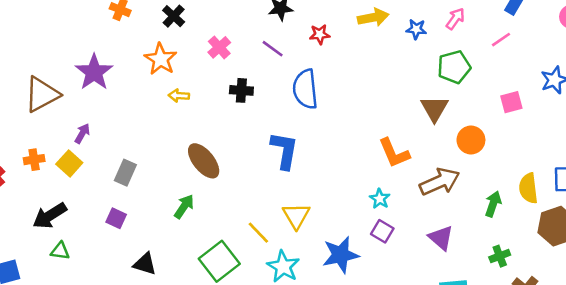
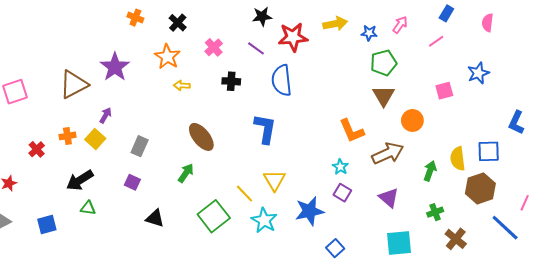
red star: (320, 34) -> (293, 37), size x1.8
green pentagon: (454, 67) -> (384, 63), moved

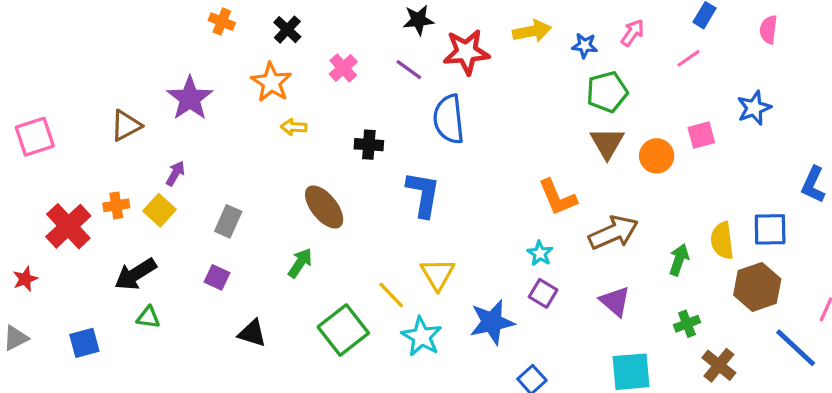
black cross: (231, 81) -> (369, 145), moved
brown triangle: (74, 84) -> (126, 125), size x0.7
orange circle: (412, 120) -> (657, 156), moved
red cross: (37, 149) -> (68, 226), size x1.8

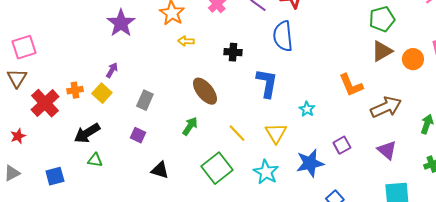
brown triangle: (126, 125) -> (17, 78), moved, turned -30
brown triangle: (607, 143) -> (382, 51), turned 30
cyan star: (540, 253) -> (307, 109), moved
purple square: (543, 293) -> (342, 145), turned 30
yellow line: (391, 295) -> (237, 133), moved

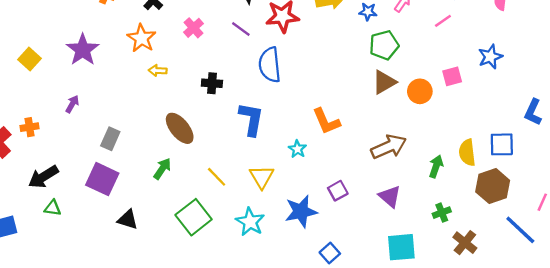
orange L-shape: (351, 85) -> (326, 121), moved
yellow square: (102, 93) -> (30, 59), moved
purple square: (138, 135) -> (102, 179), size x1.8

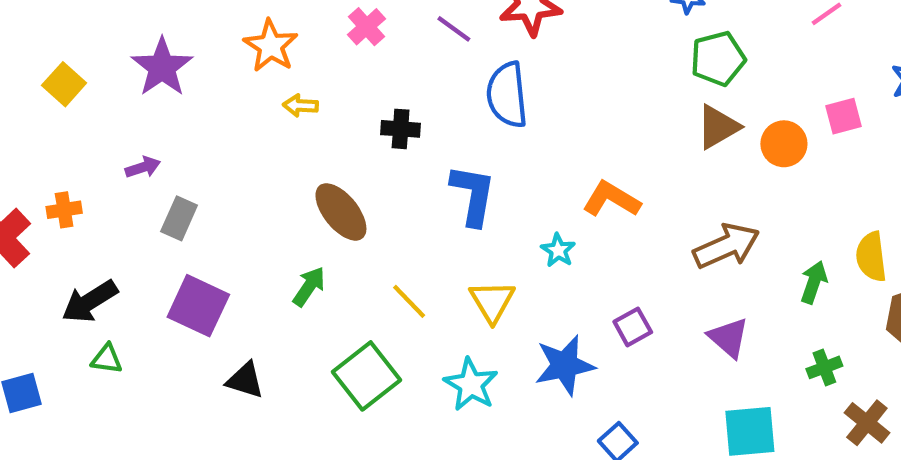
purple arrow: (72, 104) -> (143, 167), turned 42
orange L-shape: (326, 121) -> (611, 199), turned 144
gray rectangle: (110, 139) -> (179, 218), moved

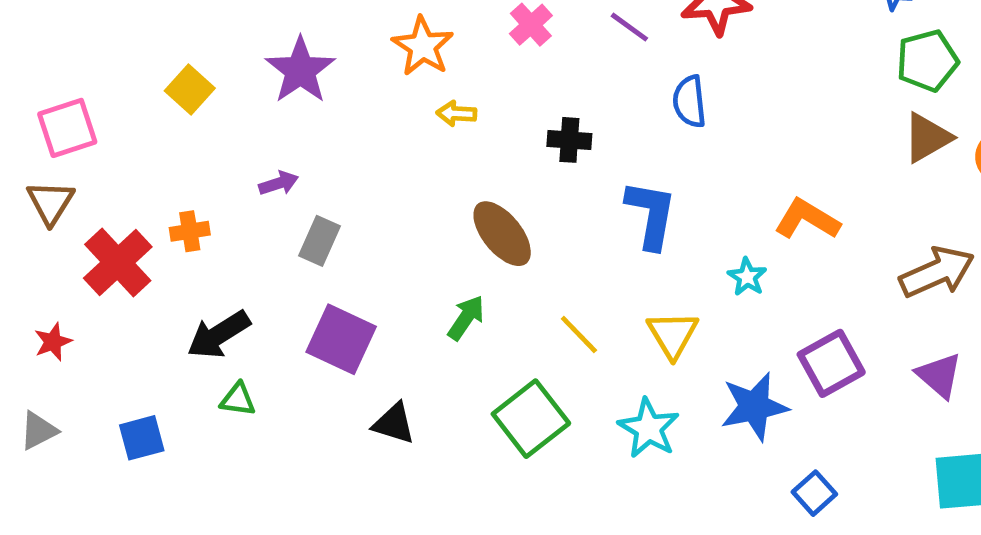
blue semicircle: (507, 95) -> (689, 102), size x0.7
purple square: (633, 327) -> (831, 363), size x1.5

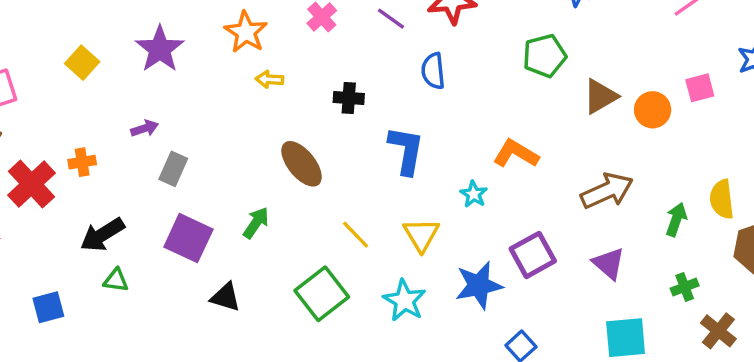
green pentagon: (927, 61) -> (545, 56), moved
green arrow: (466, 318) -> (256, 223), moved

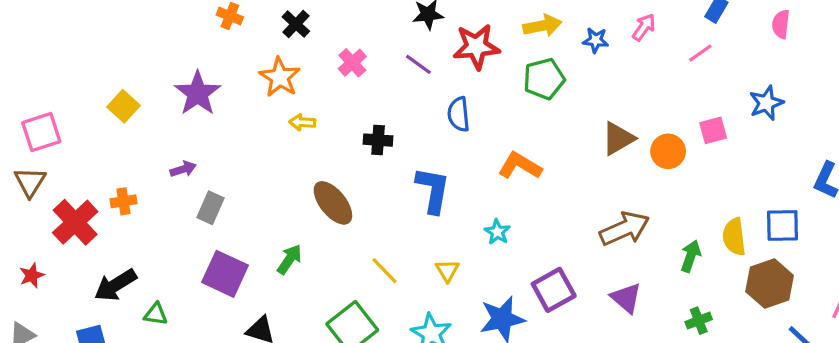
green pentagon: (545, 56) -> (544, 79), moved
orange L-shape: (516, 154) -> (520, 166), moved
black arrow: (102, 235) -> (115, 285), moved
yellow triangle: (421, 235) -> (447, 271), size x0.7

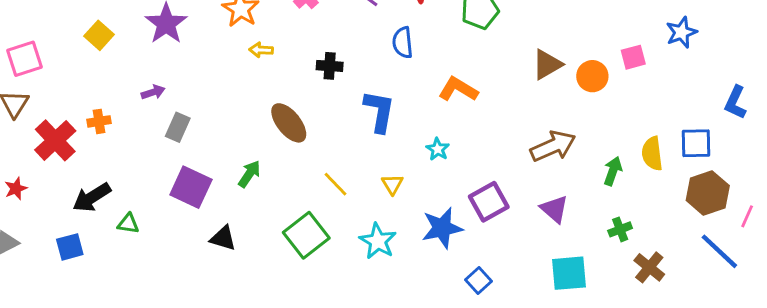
brown hexagon: (770, 283) -> (708, 193), moved

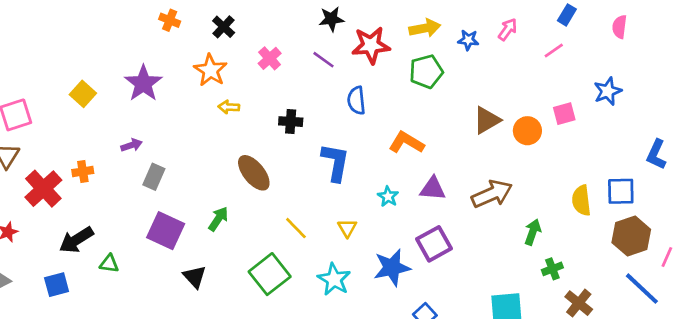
green arrow: (613, 171) -> (533, 232), moved
purple triangle: (554, 209) -> (433, 189), moved, turned -36
black triangle: (223, 238) -> (195, 277), turned 30

